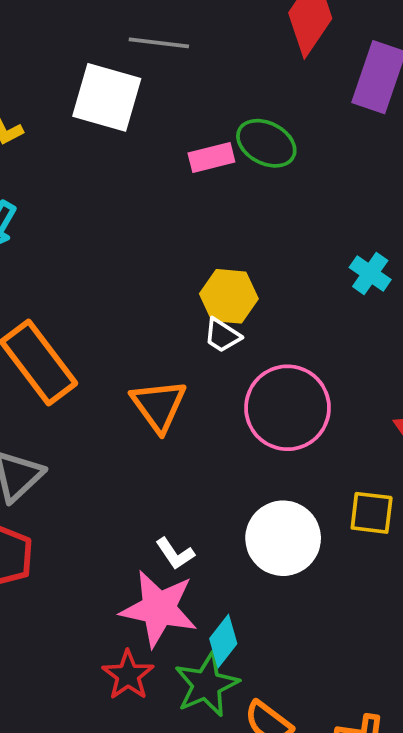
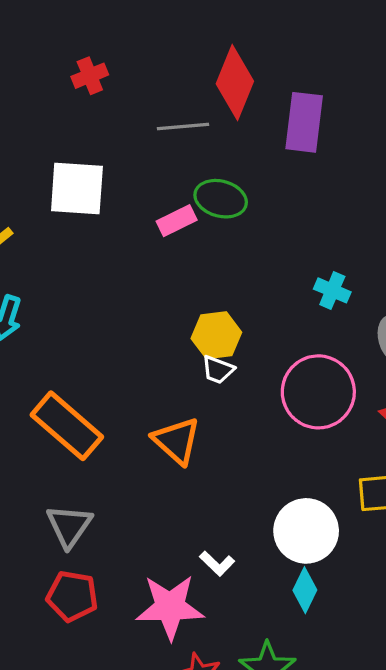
gray line: (159, 43) -> (183, 126), moved
pink circle: (287, 408) -> (318, 392), moved
pink star: (159, 609) -> (170, 607), moved
cyan diamond: (223, 641) -> (305, 590), moved

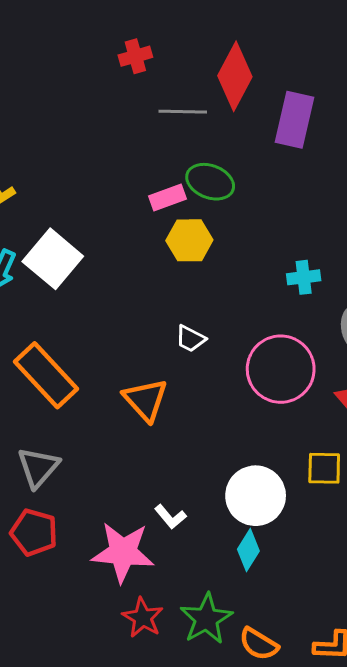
red cross: (90, 76) -> (135, 56), moved
white square: (77, 189) -> (53, 259), moved, turned 30
cyan cross: (332, 290) -> (304, 277), turned -36
yellow hexagon: (216, 335) -> (189, 240), moved

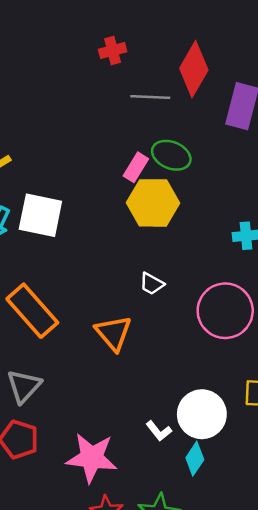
pink rectangle: (167, 197) -> (136, 167), turned -40
yellow hexagon: (189, 240) -> (153, 203), size x1.4
white square: (53, 259) -> (40, 215), turned -30
white L-shape: (170, 517) -> (159, 431), moved

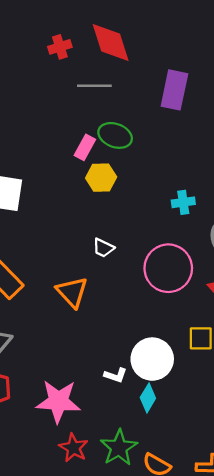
red diamond: (194, 69) -> (111, 43), moved, turned -45
yellow hexagon: (153, 203) -> (101, 178), size x0.7
white L-shape: (159, 431) -> (115, 375), turned -30

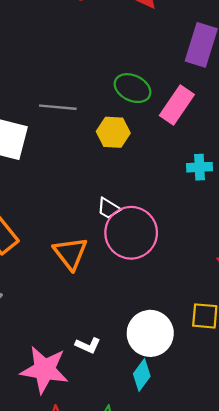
gray line: (94, 86) -> (58, 107), moved
pink rectangle: (85, 147) -> (177, 105), moved, size x1.4
pink circle: (168, 268) -> (131, 233), moved
white L-shape: (115, 375) -> (88, 345), moved

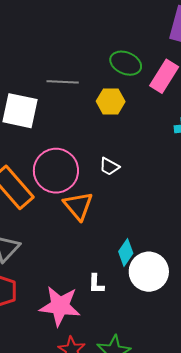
pink circle: (131, 233) -> (56, 171), moved
white L-shape: (88, 345) -> (96, 284), turned 70
cyan diamond: (142, 375) -> (126, 252), moved

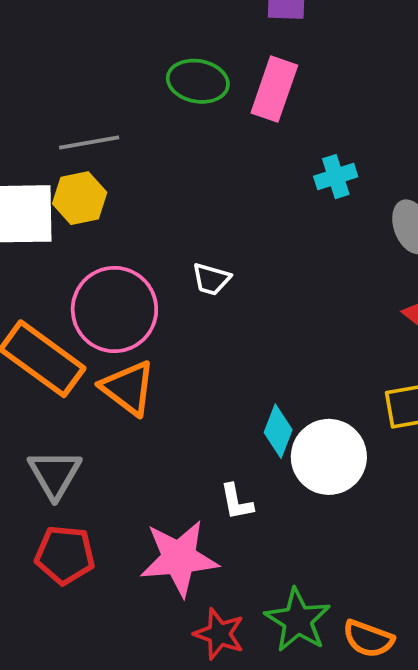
yellow hexagon: (111, 101) -> (80, 198), moved
orange triangle: (78, 206) -> (128, 388), moved

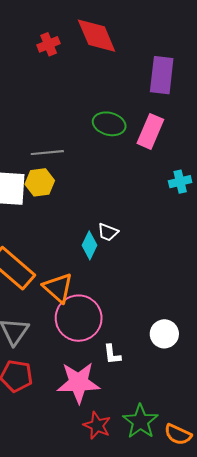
pink circle: (114, 309) -> (79, 318), moved
cyan diamond: (278, 431) -> (89, 245), moved
white circle: (329, 457) -> (164, 334), size x0.7

